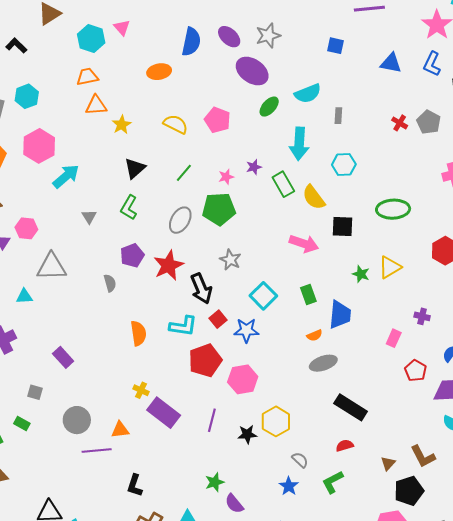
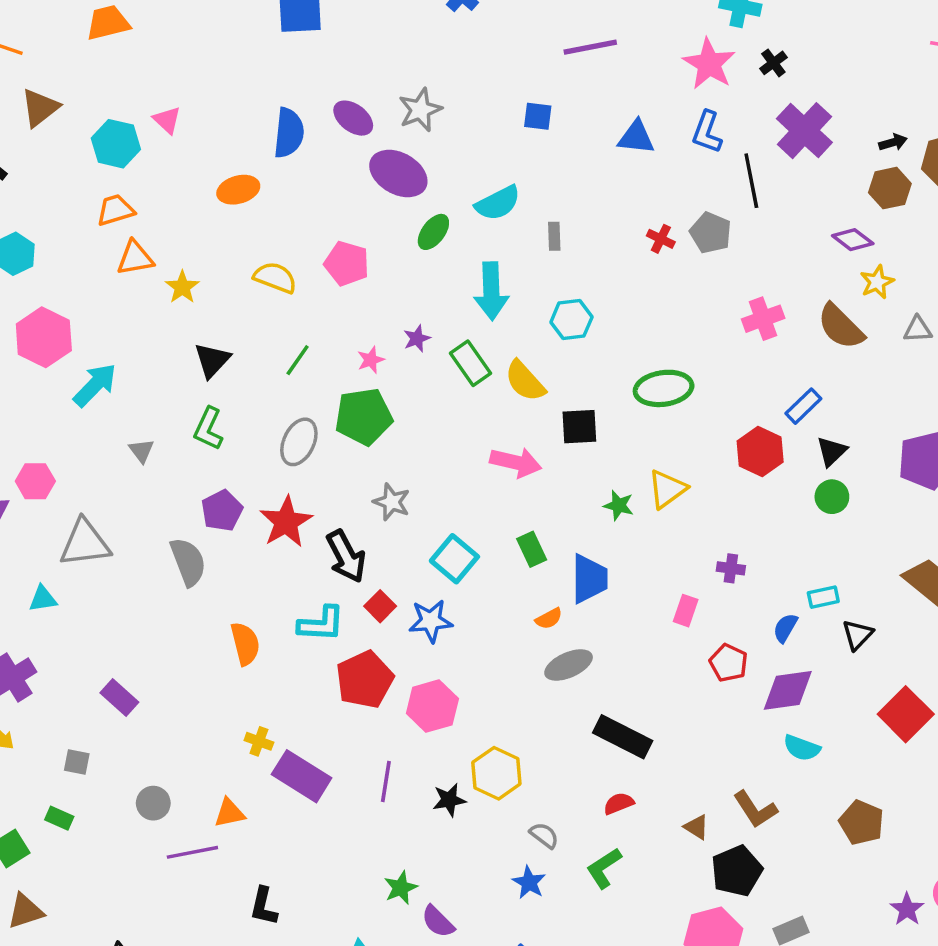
gray semicircle: (110, 283) -> (188, 562), size x1.6
gray circle: (77, 420) -> (153, 803), size x0.7
brown triangle: (388, 463) -> (696, 827), turned -35

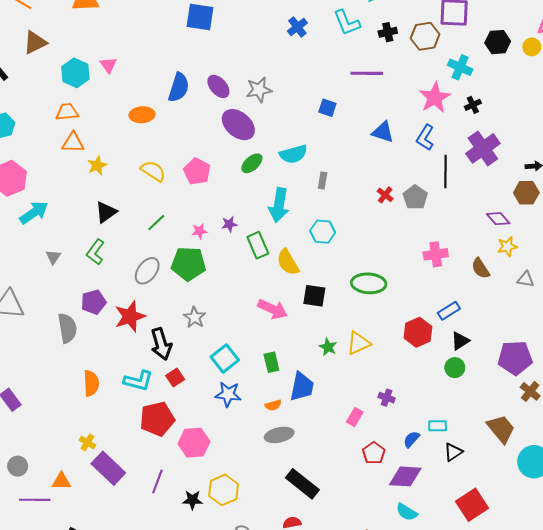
brown semicircle: (841, 327) -> (481, 268), size x0.7
blue star: (431, 621) -> (228, 394), moved

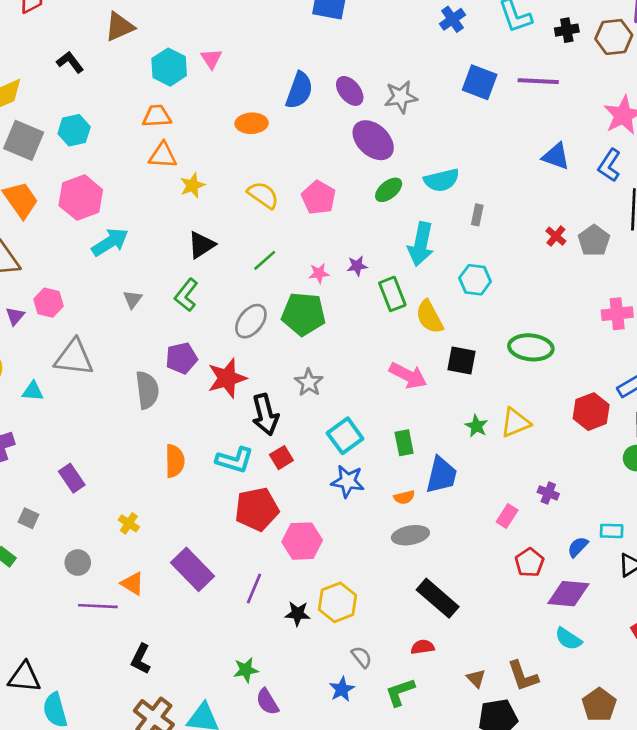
blue square: (327, 108) -> (480, 82), moved, size x1.5
yellow cross: (87, 442) -> (129, 523), moved
orange triangle: (61, 481) -> (132, 584), turned 30

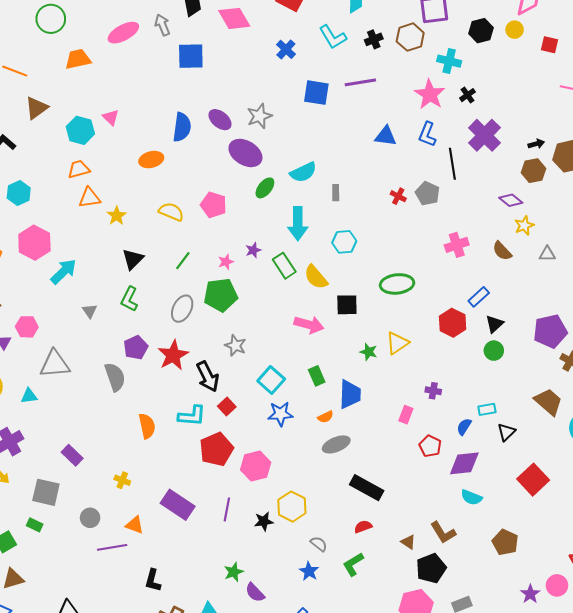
gray square: (28, 518) -> (46, 492), size x1.8

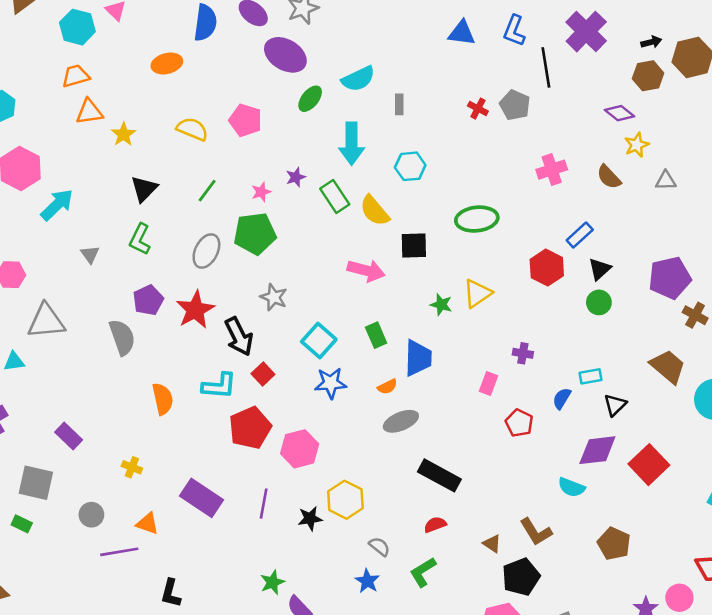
purple diamond: (464, 463) -> (597, 450), moved

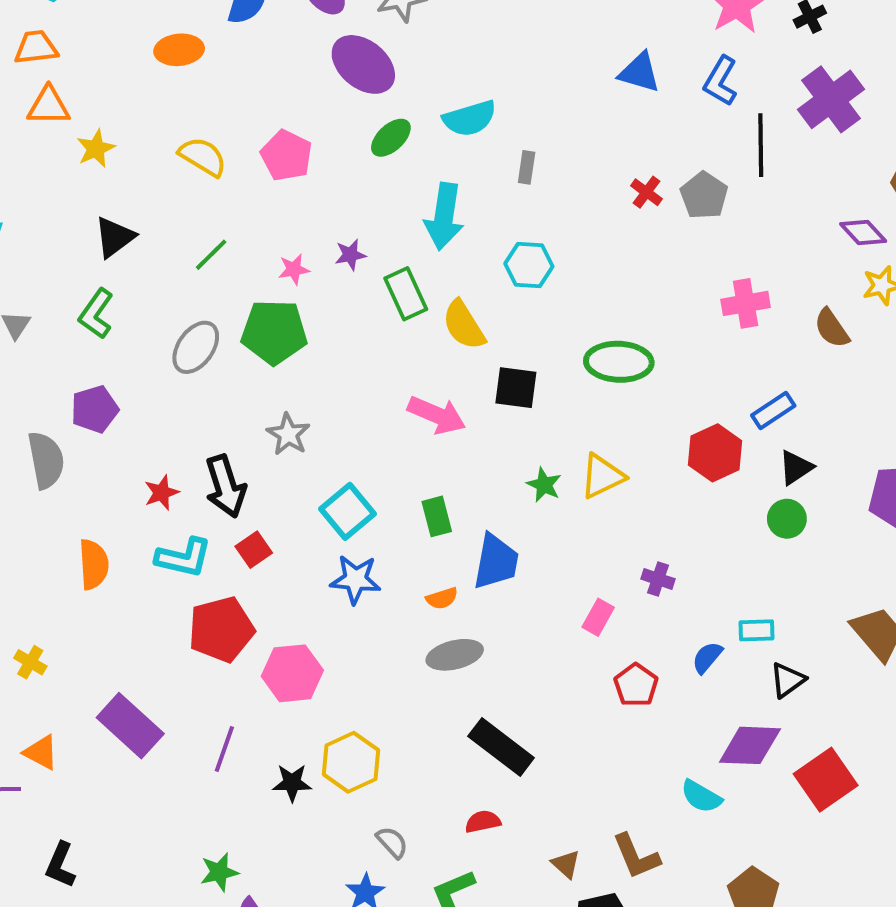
red star: (195, 310) -> (161, 493), moved, size x0.6

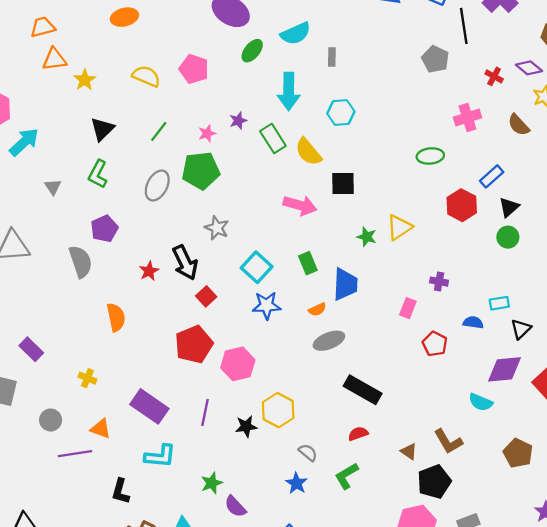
red cross: (646, 192) -> (494, 76), moved
green ellipse: (619, 362) -> (430, 156), moved, size x0.7
cyan L-shape: (184, 558) -> (160, 456), moved
blue semicircle: (707, 657) -> (473, 322), turned 66

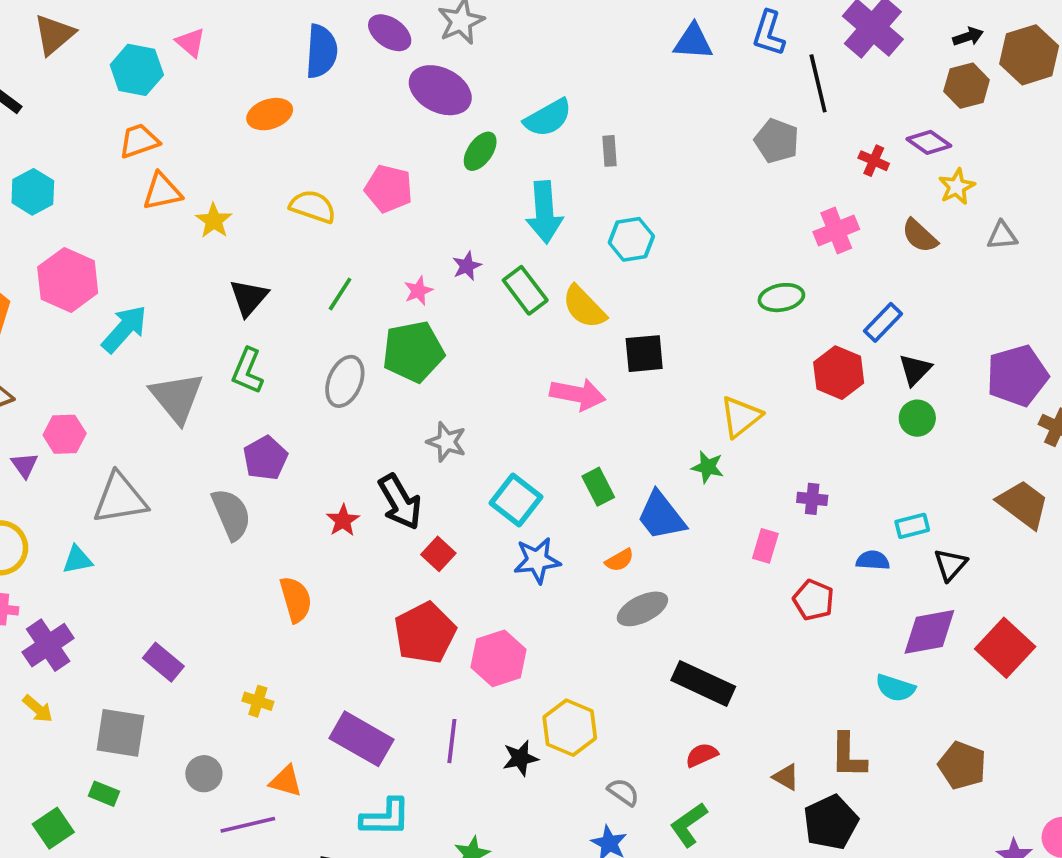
gray triangle: (53, 187) -> (177, 397), size x2.0
green star: (367, 237) -> (708, 467), moved
blue trapezoid: (345, 284) -> (661, 516), turned 144
brown L-shape: (448, 441) -> (848, 756), turned 36

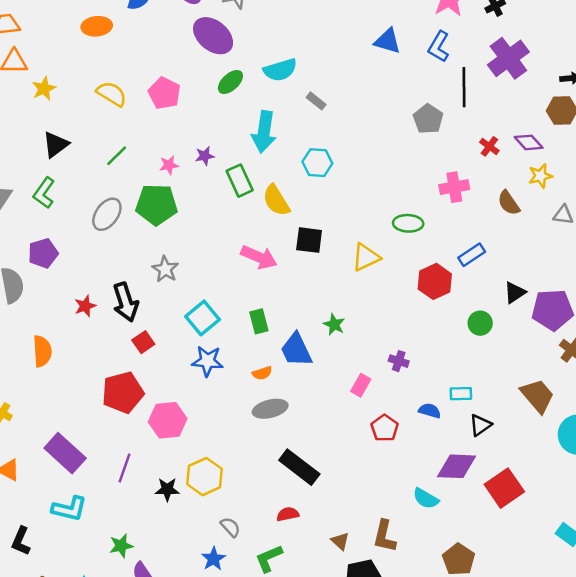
gray rectangle: (610, 151) -> (316, 101), turned -60
black triangle: (915, 370) -> (515, 293), moved
yellow triangle: (741, 417) -> (366, 257), moved

